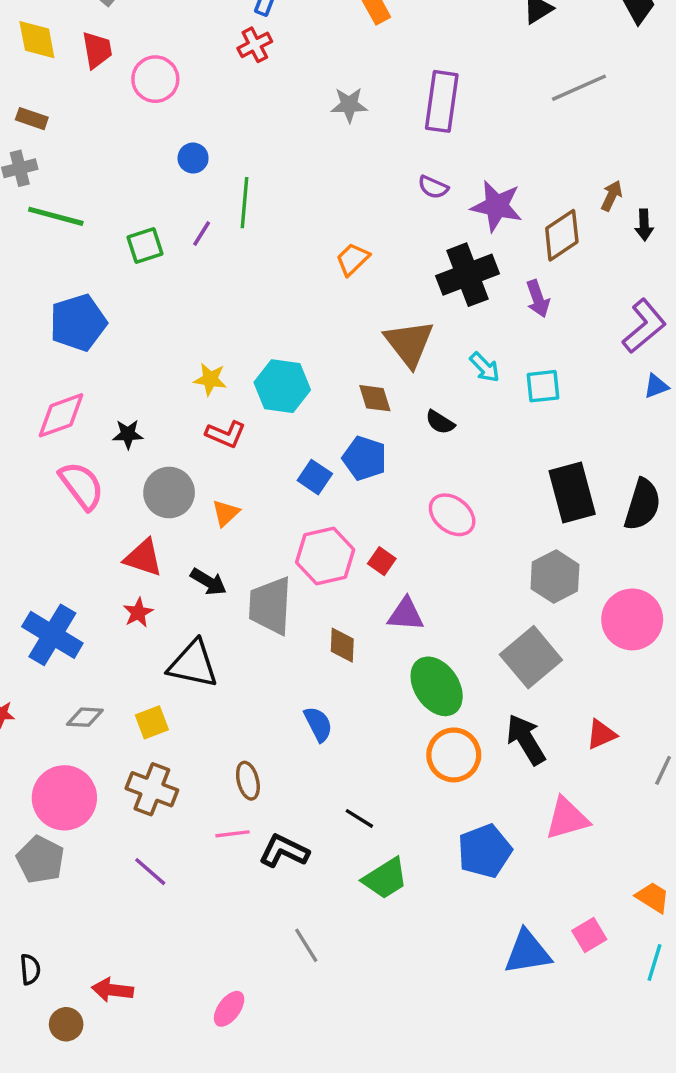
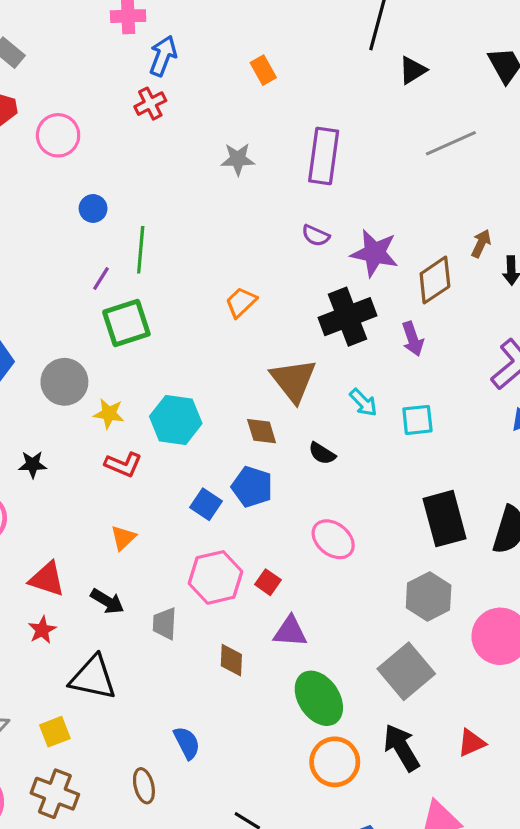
green square: (145, 245) -> (126, 323), moved, size x1.4
gray circle: (169, 493) -> (64, 382), moved
gray trapezoid: (270, 606) -> (165, 624), size x0.6
blue semicircle: (318, 724) -> (187, 743), moved

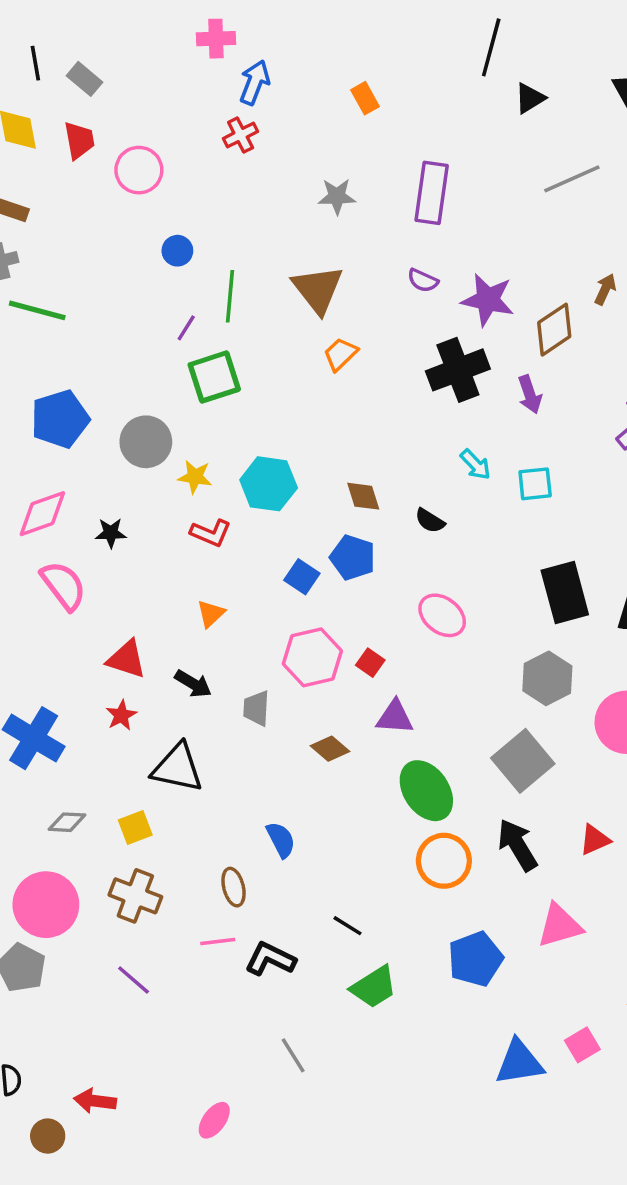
brown triangle: (293, 380) -> (318, 289), moved
brown diamond: (231, 660) -> (330, 749), turned -52

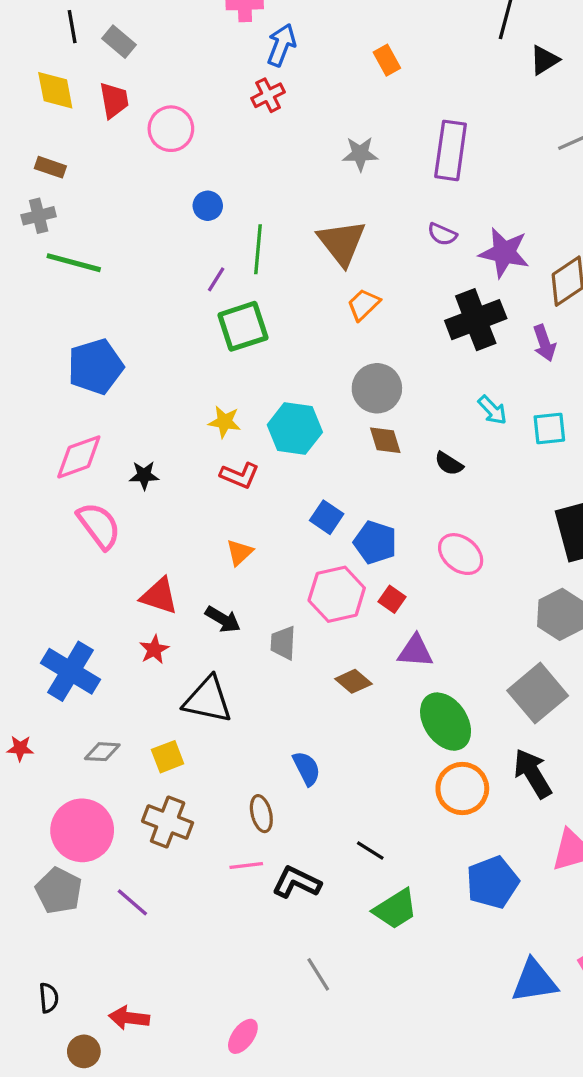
gray circle: (146, 442) -> (377, 388), moved
blue pentagon: (353, 557) -> (375, 542), moved
purple line: (134, 980) -> (132, 902), moved

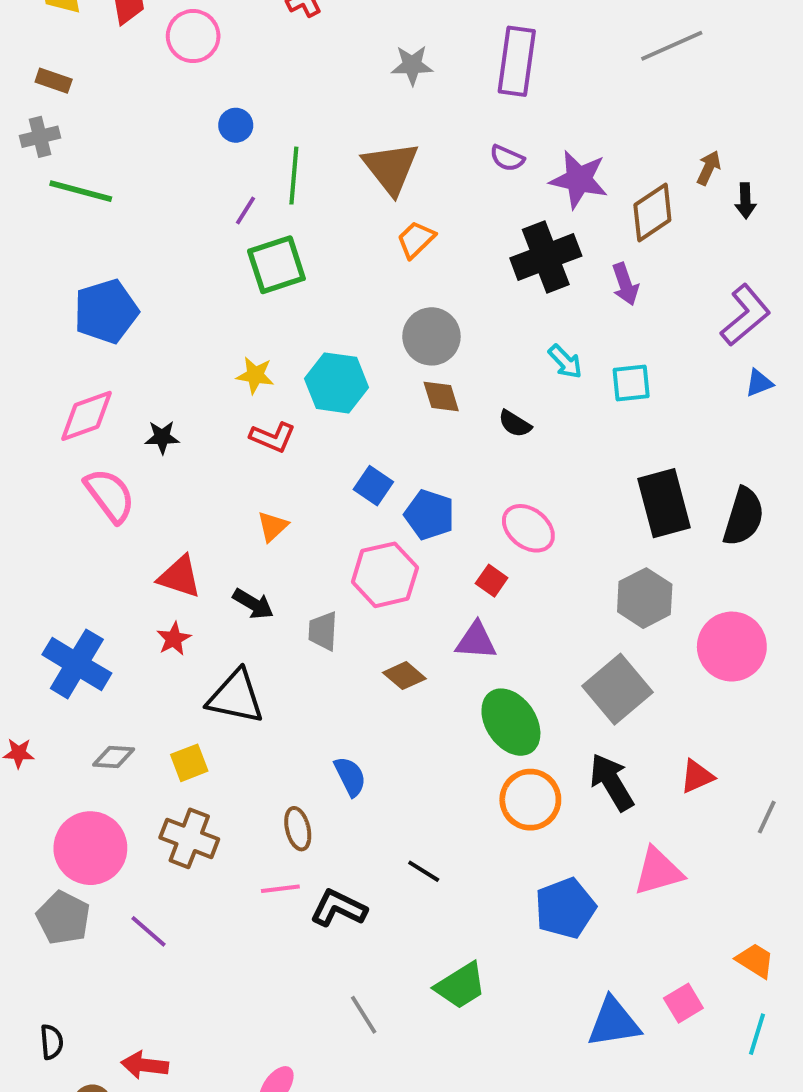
red square: (392, 599) -> (492, 581), moved
green trapezoid: (395, 909) -> (461, 986), moved

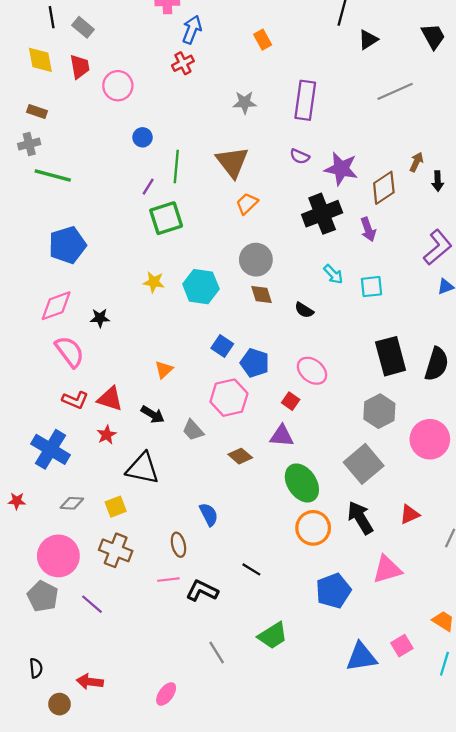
red L-shape: (273, 437) -> (75, 400), moved
gray trapezoid: (323, 631) -> (193, 430), turned -45

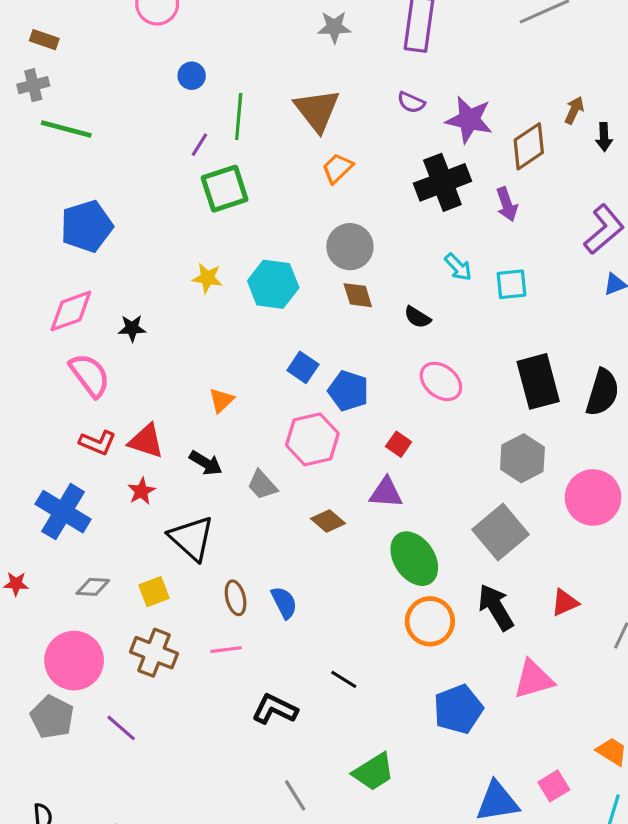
pink ellipse: (312, 371) -> (441, 381), moved
black triangle: (143, 468) -> (192, 538), turned 30
brown ellipse: (178, 545) -> (236, 598), moved
pink line: (168, 580) -> (226, 650), moved

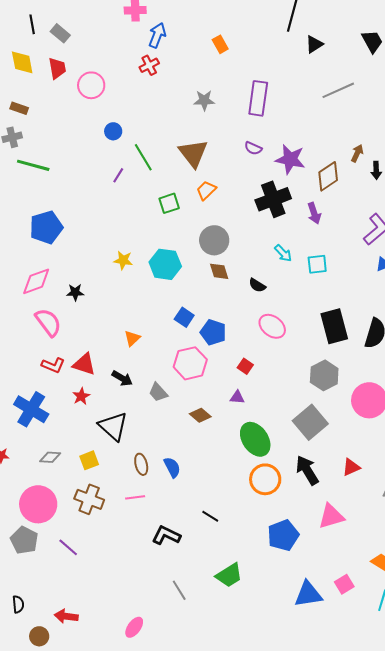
green line: (239, 116) -> (143, 157), turned -36
green square: (225, 189) -> (169, 203), moved, size x0.7
purple triangle: (386, 493) -> (237, 397), size x0.7

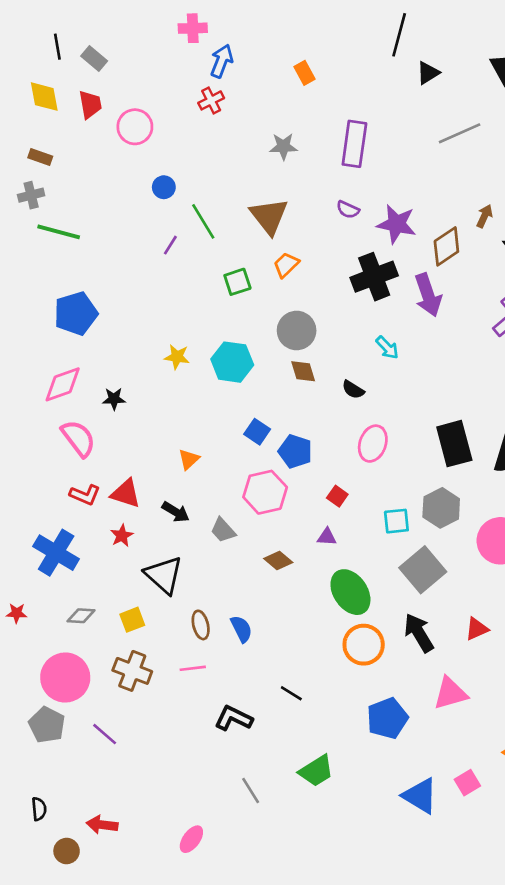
purple arrow: (314, 213) -> (428, 295), size x1.5
cyan square: (317, 264) -> (396, 521), moved
pink ellipse: (272, 326) -> (373, 444), turned 72
blue triangle: (308, 594) -> (420, 796), turned 40

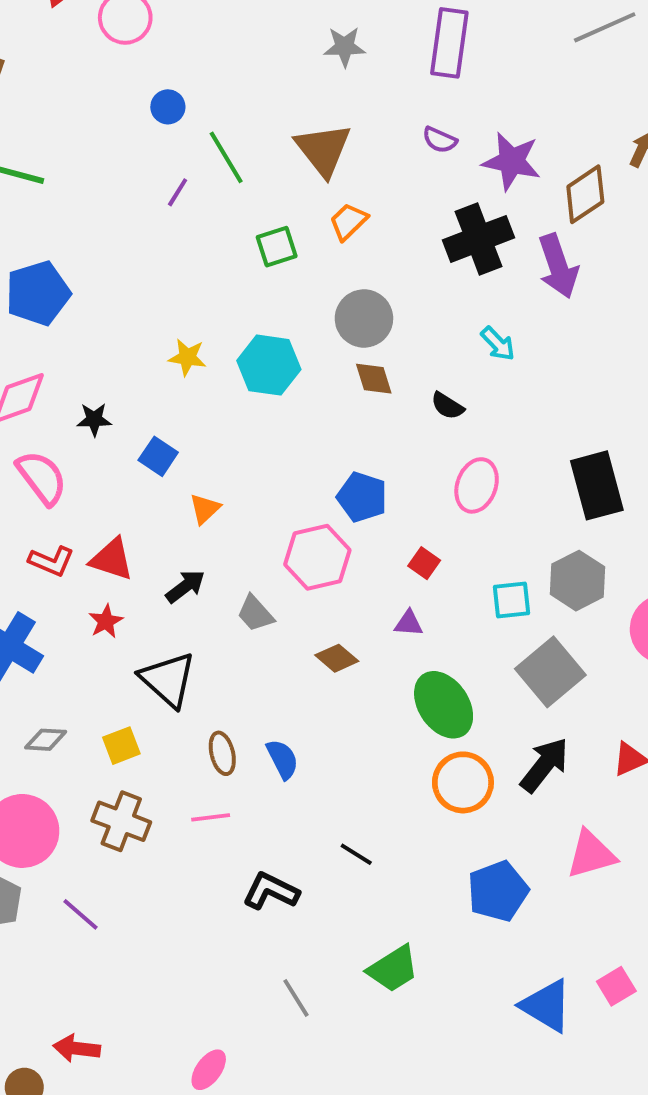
blue square: (257, 432) -> (158, 456), moved
black arrow: (176, 512) -> (185, 586), turned -68
black arrow: (419, 633) -> (545, 765), turned 69

